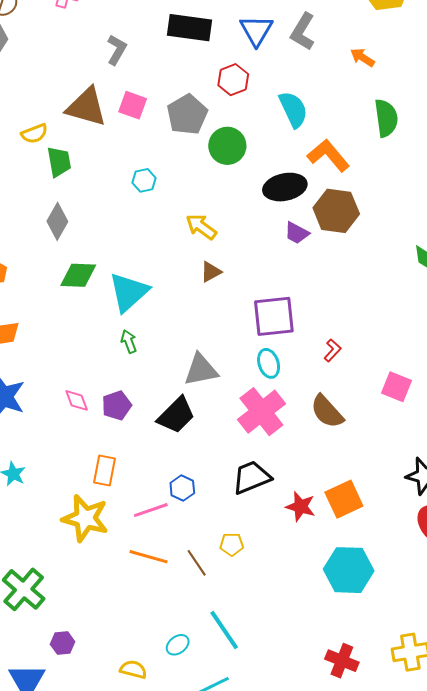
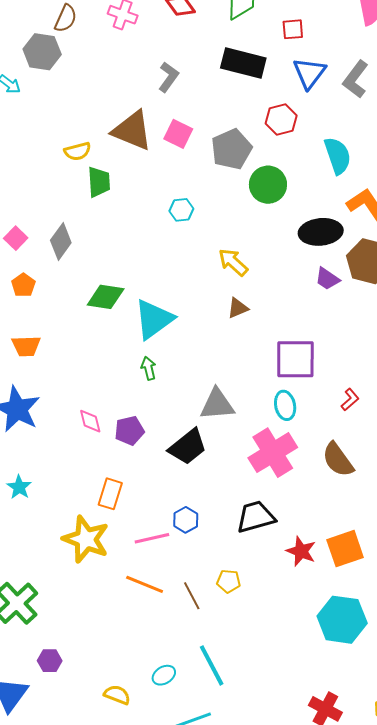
gray diamond: (57, 221) -> (61, 242), moved

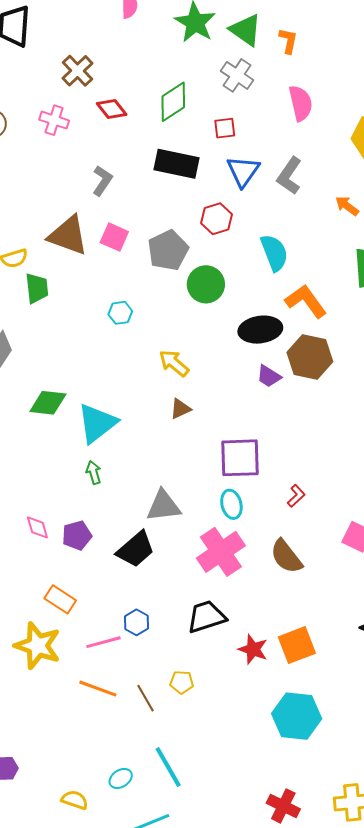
orange rectangle: (110, 494) -> (60, 599), turned -72

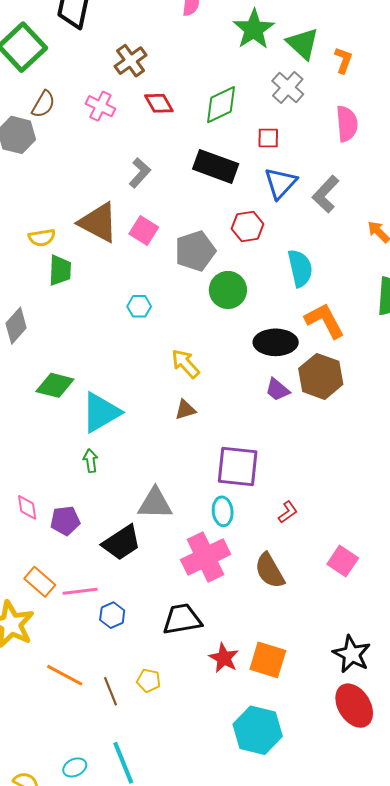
pink line: (103, 642) -> (80, 591), moved
orange square: (297, 645) -> (268, 660), turned 30

